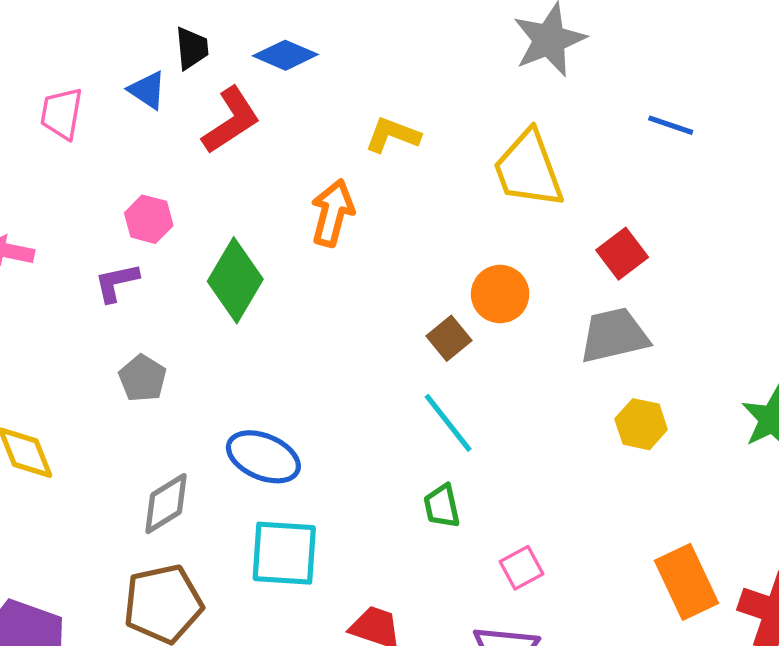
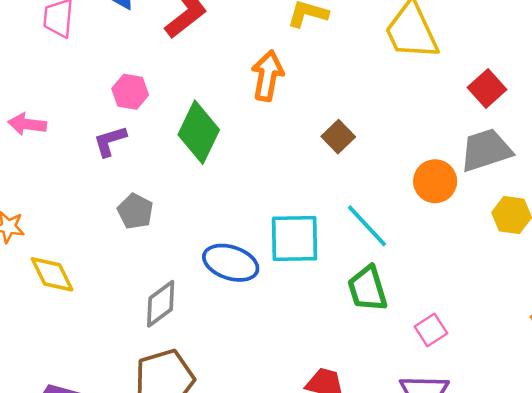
orange circle: (500, 294) -> (435, 181), moved
brown square: (449, 338) -> (338, 137), moved
green trapezoid: (442, 506) -> (367, 289), size x1.4
cyan square: (284, 553) -> (295, 239), moved

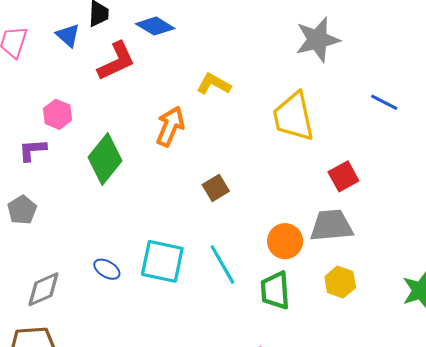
gray pentagon: (135, 211) -> (22, 210), moved
blue ellipse: (231, 263) -> (107, 269), size x0.6
green trapezoid: (367, 289) -> (275, 290), moved

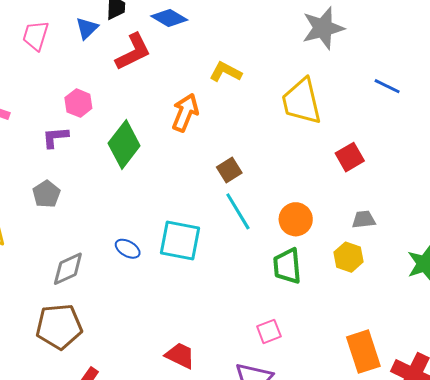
blue triangle: (68, 35) -> (87, 28), turned 35
gray trapezoid: (331, 226) -> (364, 220), moved, size x0.6
cyan line: (222, 264) -> (238, 211), moved

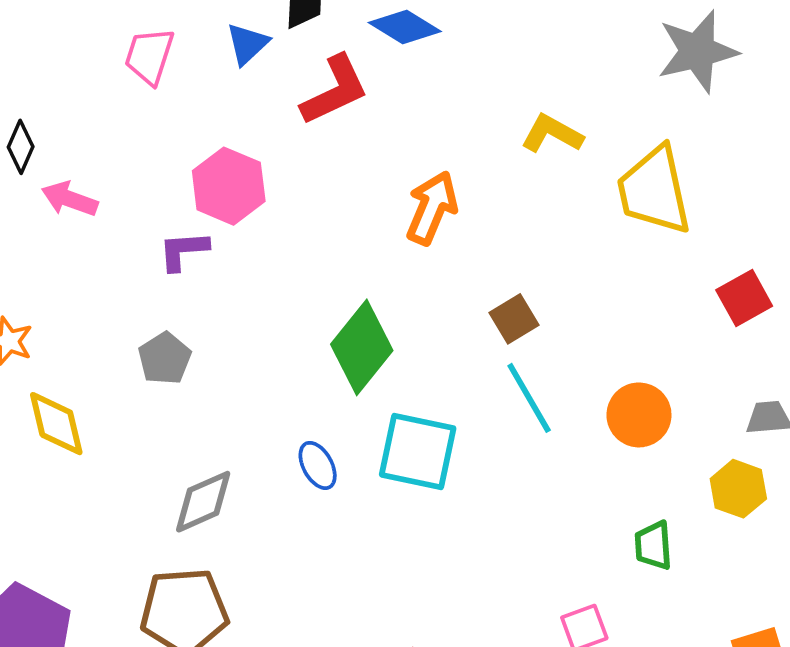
yellow L-shape: (226, 72) -> (552, 134), moved
pink hexagon: (78, 103) -> (229, 186), size x1.4
green diamond: (124, 145) -> (362, 347), moved
blue ellipse: (128, 249) -> (318, 465), turned 30
green trapezoid: (287, 266) -> (653, 545), moved, size x0.7

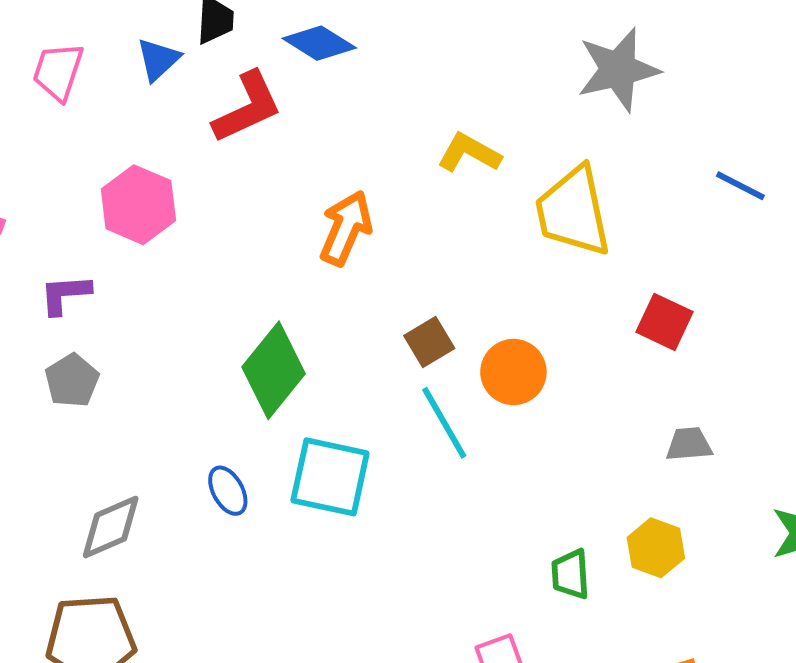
purple L-shape: (183, 251) -> (65, 294), moved
red square: (744, 298) -> (665, 322), turned -36
orange circle: (639, 415) -> (513, 372), moved
yellow hexagon: (738, 489) -> (656, 548), moved

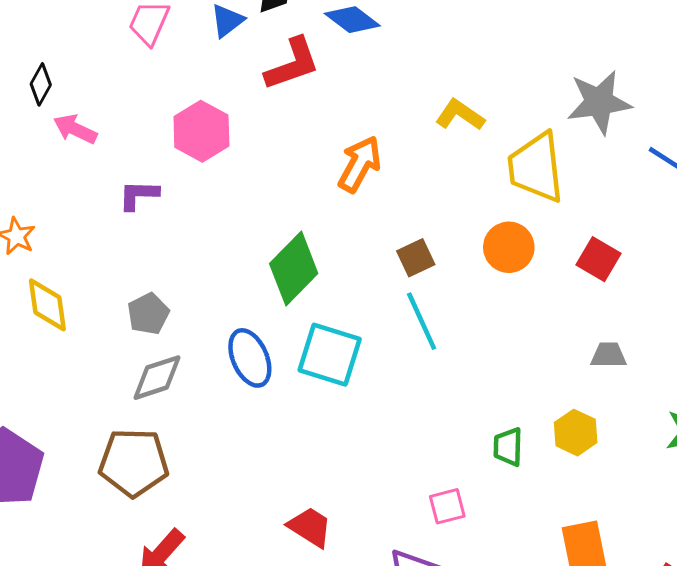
gray star: (618, 70) -> (599, 102), moved
orange circle: (513, 372) -> (509, 247), moved
gray pentagon: (72, 381) -> (148, 314), moved
blue ellipse: (228, 491) -> (250, 358), size x1.5

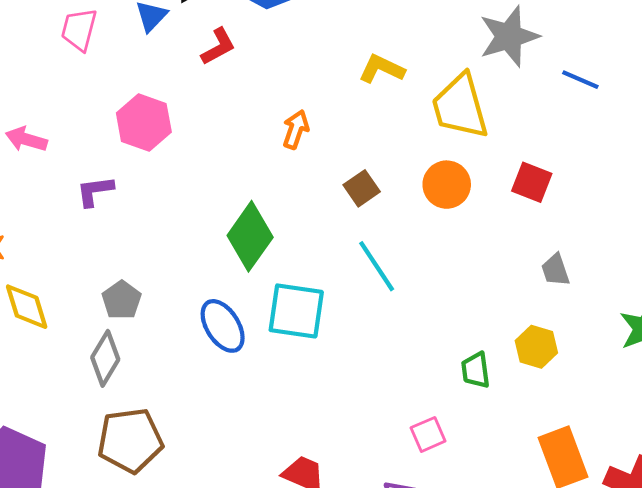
red L-shape: (292, 64) -> (218, 47), size x0.7
orange arrow: (360, 164) -> (296, 129), size x0.7
brown square: (416, 258) -> (362, 188), moved
gray trapezoid: (609, 355) -> (555, 270), turned -100
gray diamond: (157, 378) -> (105, 358), moved, turned -32

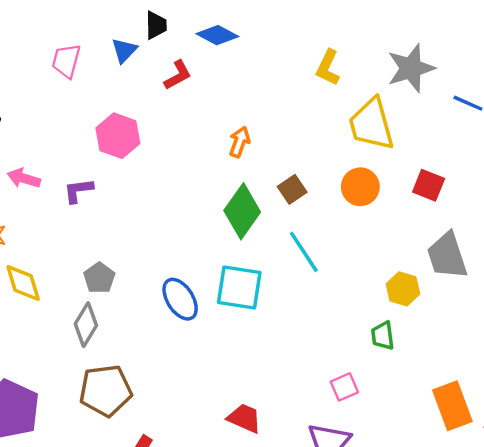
yellow L-shape: (382, 69) -> (328, 68), moved, turned -90
pink arrow: (26, 139) -> (24, 178), moved
green diamond: (250, 236) -> (242, 211), moved
gray trapezoid: (555, 270) -> (447, 256), size x1.8
yellow hexagon: (536, 347) -> (403, 289), moved

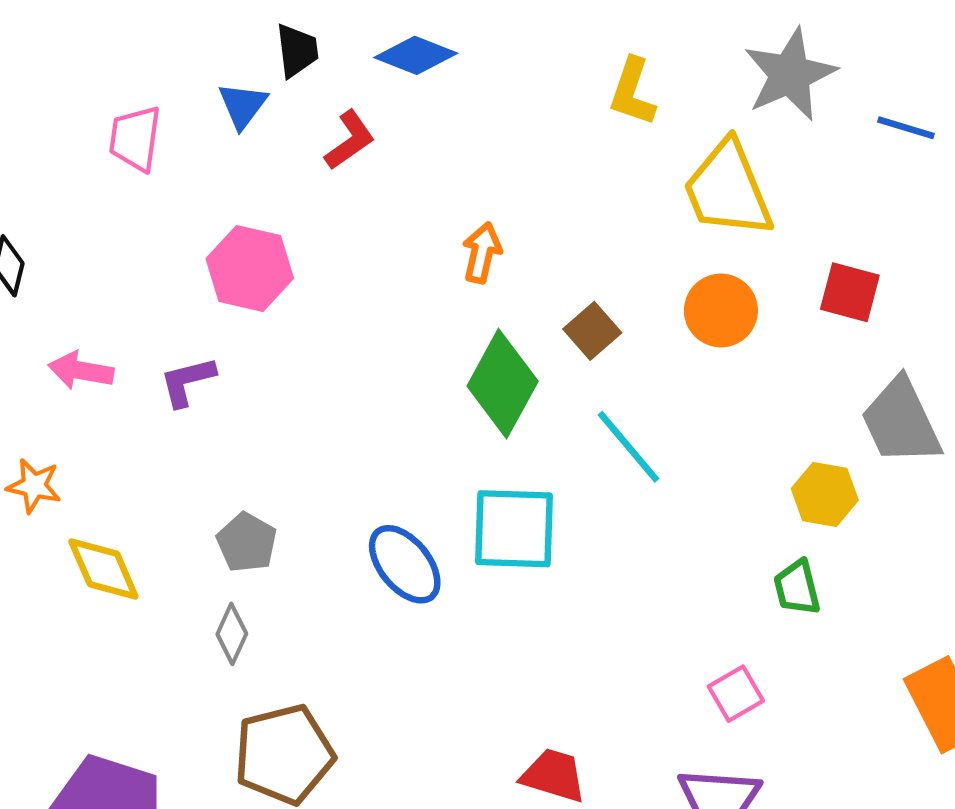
gray diamond: (86, 325) -> (232, 634), size x0.7

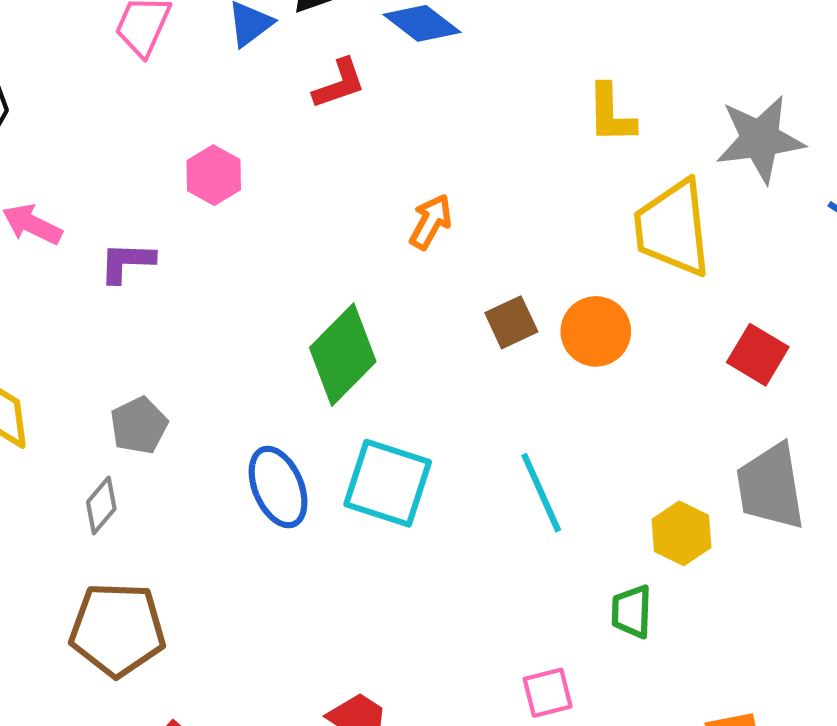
yellow L-shape: (632, 92) -> (611, 114), turned -36
pink hexagon: (250, 269) -> (214, 175), size x0.7
orange circle: (721, 311) -> (596, 331), moved
green diamond: (503, 384) -> (343, 355), moved
cyan line: (629, 447) -> (541, 493), moved

